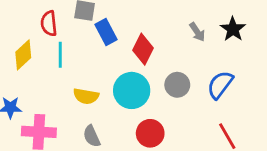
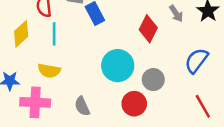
red diamond: (143, 49) -> (148, 29), moved
gray circle: (177, 85) -> (153, 80), moved
yellow semicircle: (86, 96) -> (49, 71), moved

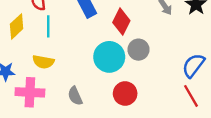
red diamond: (148, 29) -> (121, 22), moved
blue semicircle: (196, 61) -> (193, 65), moved
gray circle: (153, 80) -> (139, 50), moved

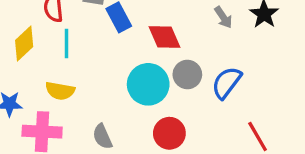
red diamond: (121, 22) -> (164, 37), turned -50
blue semicircle: (193, 65) -> (227, 83), moved

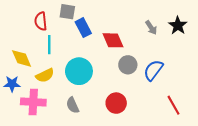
yellow diamond: (24, 43) -> (22, 58), moved, turned -70
cyan circle: (148, 84) -> (79, 71), moved
yellow semicircle: (60, 91) -> (45, 75), turned -36

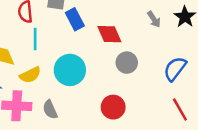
blue semicircle: (153, 70) -> (175, 69), moved
gray semicircle: (73, 105) -> (50, 110), moved

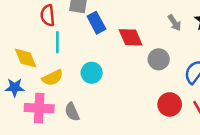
gray circle: (127, 63) -> (159, 59), moved
cyan circle: (70, 70) -> (92, 73), size x0.7
red circle: (113, 107) -> (170, 104), moved

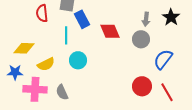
gray arrow: (175, 23) -> (146, 19), turned 40
cyan line: (57, 42) -> (66, 35), moved
yellow diamond: (26, 58) -> (24, 48), turned -65
gray circle: (159, 59) -> (141, 39), moved

